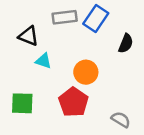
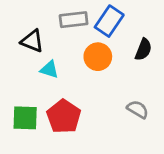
orange circle: (86, 72) -> (98, 57), moved
red pentagon: (73, 102) -> (64, 116), moved
gray semicircle: (121, 120) -> (138, 109), moved

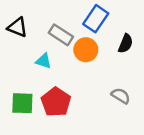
gray rectangle: (74, 20) -> (61, 35), moved, turned 40
black triangle: (32, 41) -> (17, 27), moved

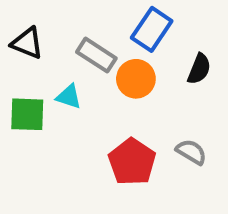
red pentagon: (56, 102) -> (132, 162), moved
green square: (22, 103) -> (27, 114), moved

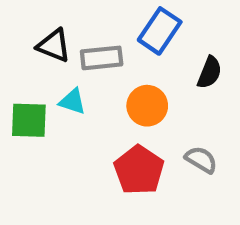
black triangle: (27, 43) -> (54, 45), moved
gray rectangle: (96, 55) -> (102, 58), turned -39
orange circle: (136, 79) -> (147, 106), moved

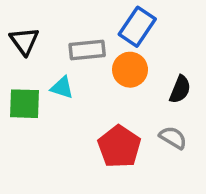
black triangle: (54, 45) -> (24, 41), moved, turned 32
black semicircle: (209, 72) -> (180, 89), moved
orange circle: (147, 106) -> (130, 70), moved

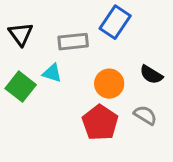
orange circle: (130, 70) -> (109, 84), moved
black semicircle: (180, 89) -> (151, 75), turned 100
green square: (24, 104) -> (21, 87), turned 36

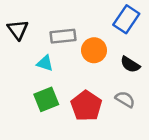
blue rectangle: (115, 22) -> (126, 19), moved
orange circle: (109, 84) -> (94, 50), moved
green square: (21, 87) -> (46, 99), moved, turned 30

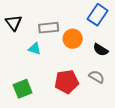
green square: (46, 99) -> (23, 89), moved
red pentagon: (86, 106) -> (67, 82), turned 30

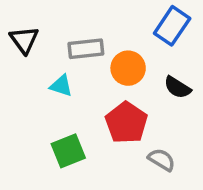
gray semicircle: (97, 77) -> (162, 160), moved
red pentagon: (67, 82) -> (126, 123), moved, turned -30
green square: (23, 89) -> (68, 151), moved

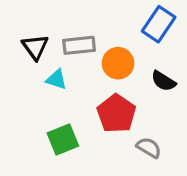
black triangle: (24, 40) -> (35, 47), moved

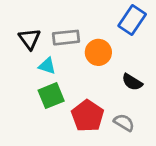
black semicircle: (163, 81) -> (132, 82), moved
red pentagon: (116, 114) -> (88, 116), moved
green square: (63, 139) -> (51, 96), moved

